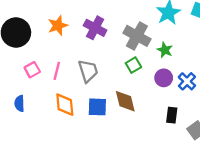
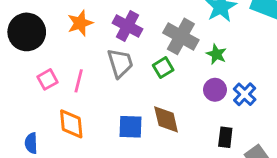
green square: (133, 65) -> (163, 68), moved
gray trapezoid: (88, 71) -> (120, 63), moved
blue semicircle: (19, 103) -> (31, 143), moved
orange diamond: (65, 105) -> (71, 124), moved

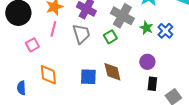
pink line: (79, 81) -> (53, 29), moved
purple circle: (215, 90) -> (147, 62), moved
blue cross: (245, 94) -> (165, 31), moved

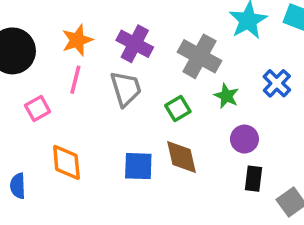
green star: (146, 28) -> (226, 96), moved
green square: (110, 37) -> (178, 108), moved

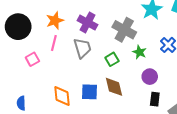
orange diamond: (66, 162) -> (62, 96), moved

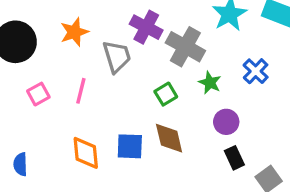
purple cross: (87, 23) -> (146, 27), moved
pink line: (54, 43) -> (81, 91), moved
gray trapezoid: (82, 48) -> (117, 57), moved
black rectangle: (155, 99) -> (234, 158), turned -32

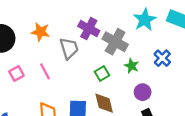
orange star: (74, 32) -> (41, 32), turned 30
pink line: (81, 91) -> (45, 71), turned -42

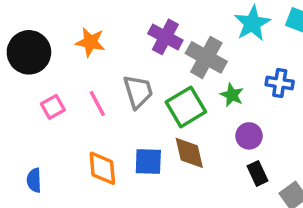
gray trapezoid: (69, 48) -> (138, 92), moved
blue cross: (162, 58) -> (280, 83), turned -35
green square: (102, 74) -> (186, 107), size x1.6

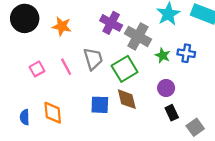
black circle: (29, 52) -> (25, 18), moved
green star: (232, 95) -> (163, 55), moved
orange diamond: (102, 168) -> (53, 113), moved

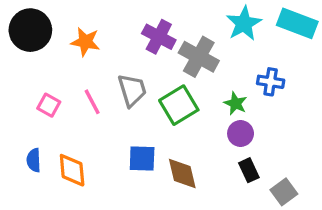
green star: (163, 55) -> (236, 103), moved
pink square: (37, 69) -> (49, 105), turned -32
brown diamond: (127, 99) -> (182, 174), moved
blue semicircle: (25, 117) -> (34, 160), moved

